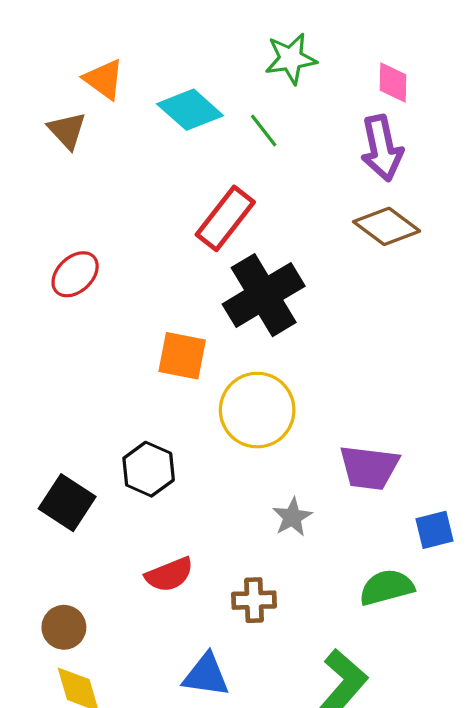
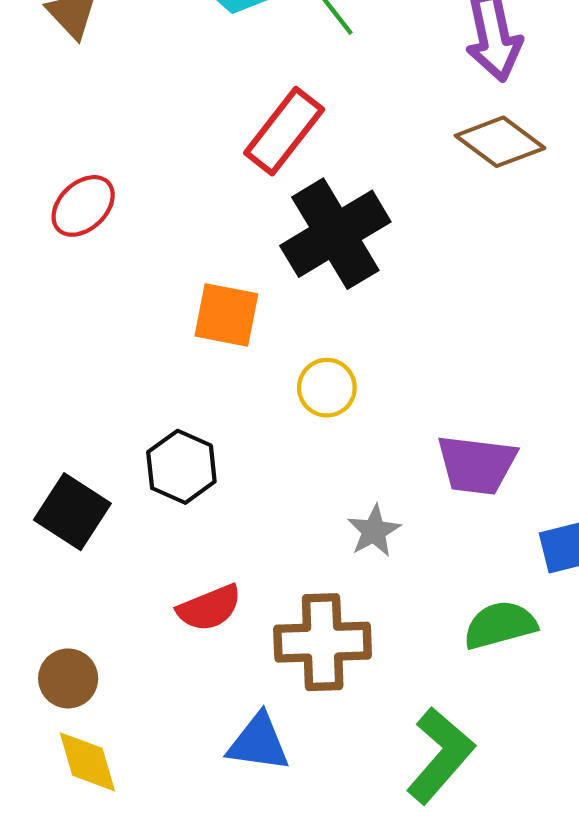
yellow circle: (257, 410) -> (327, 388), size x0.6
brown cross: (254, 600) -> (323, 642), size x1.6

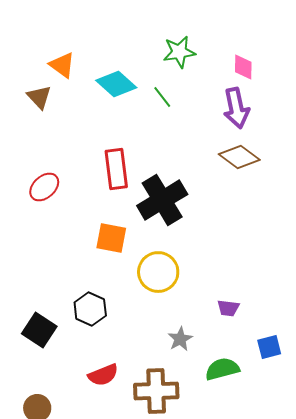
red rectangle: (284, 131) -> (116, 169), moved, turned -45
yellow circle: (327, 388) -> (158, 272), size x1.5
purple trapezoid: (477, 465) -> (228, 308), size x0.6
green semicircle: (500, 625) -> (222, 369), moved

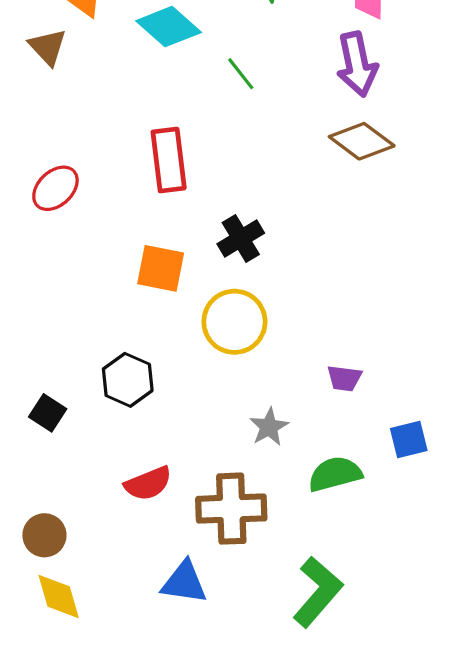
green line: (162, 97) -> (241, 74), moved
black cross: (162, 200) -> (241, 239), moved, size x0.6
black square: (39, 330) -> (48, 413), size x0.7

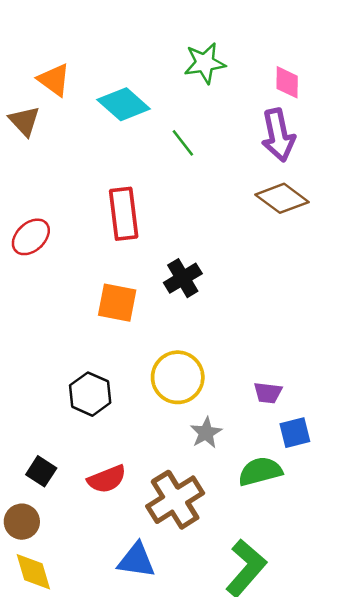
yellow circle: (234, 322) -> (178, 377), moved
black square: (48, 413) -> (41, 471), moved
blue square: (409, 440) -> (295, 433), moved
brown cross: (231, 509) -> (175, 500), turned -30

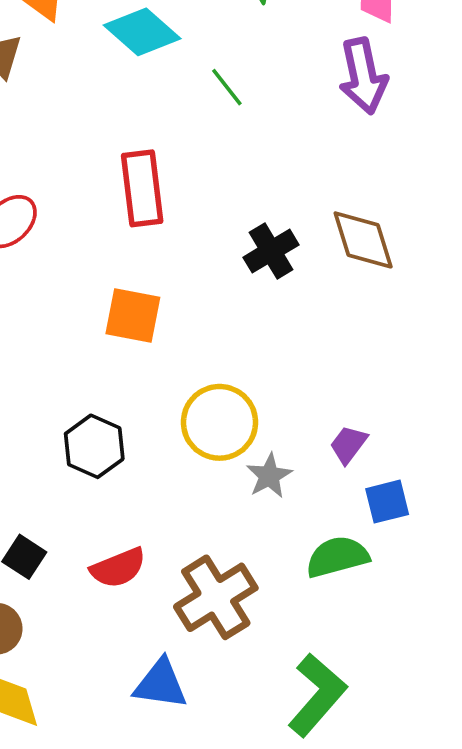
brown diamond: (282, 198) -> (363, 240), moved, turned 36
black cross: (183, 278) -> (271, 251), moved
purple trapezoid: (268, 393) -> (348, 444), turned 120
gray star: (206, 433) -> (269, 476), moved

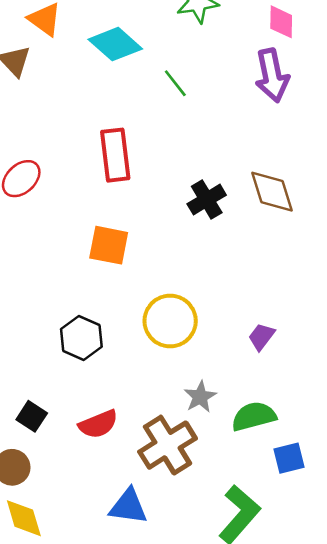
gray star: (269, 476) -> (200, 397), moved
blue square: (387, 502) -> (289, 458), moved

